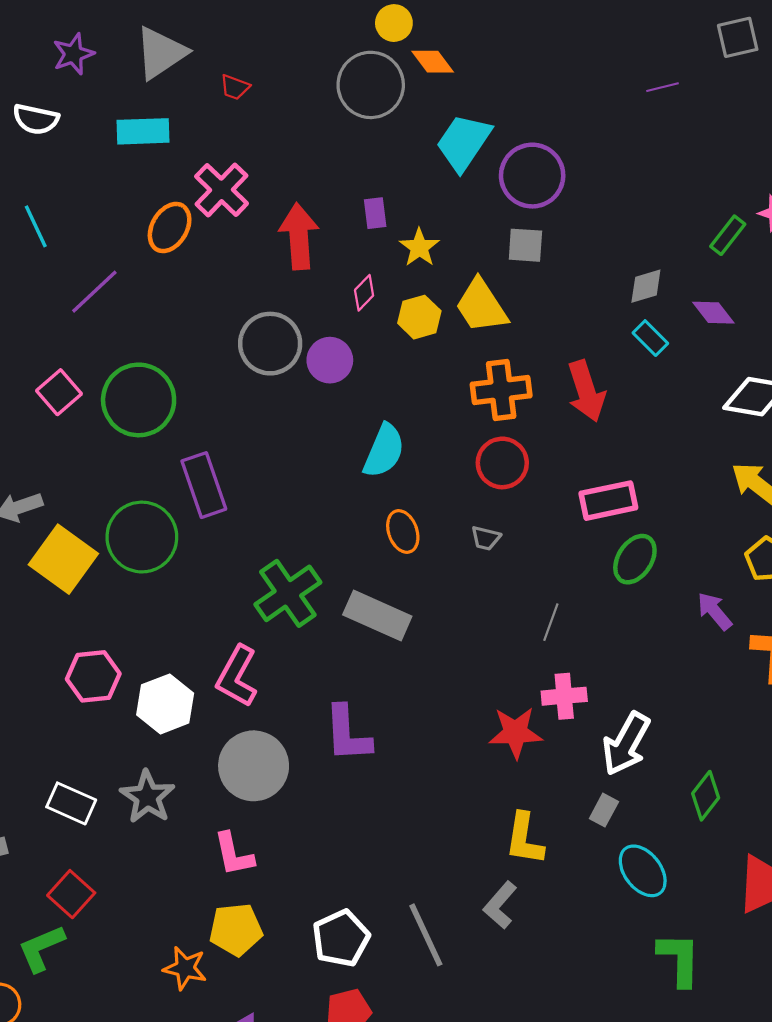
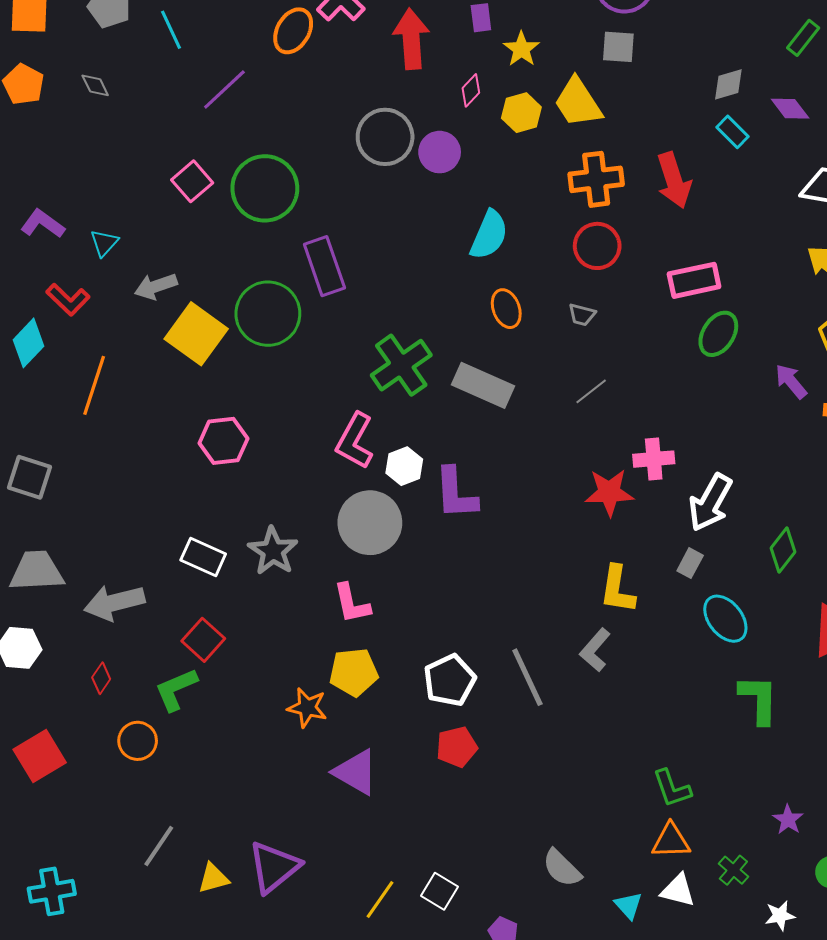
gray line: (551, 622) -> (591, 391), moved, turned 32
white hexagon: (165, 704) -> (404, 466), moved, size x0.7

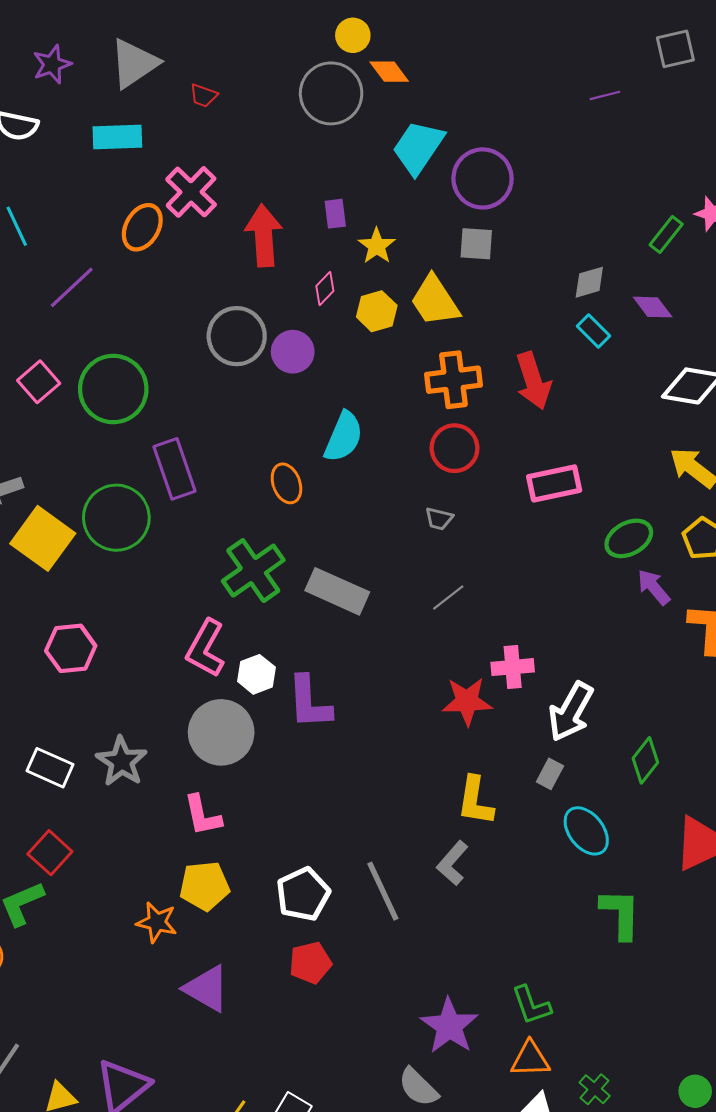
orange ellipse: (506, 309) -> (286, 483), moved
green ellipse: (718, 334) -> (629, 538), moved, turned 30
purple star: (788, 820) -> (449, 1026), moved, size x1.8

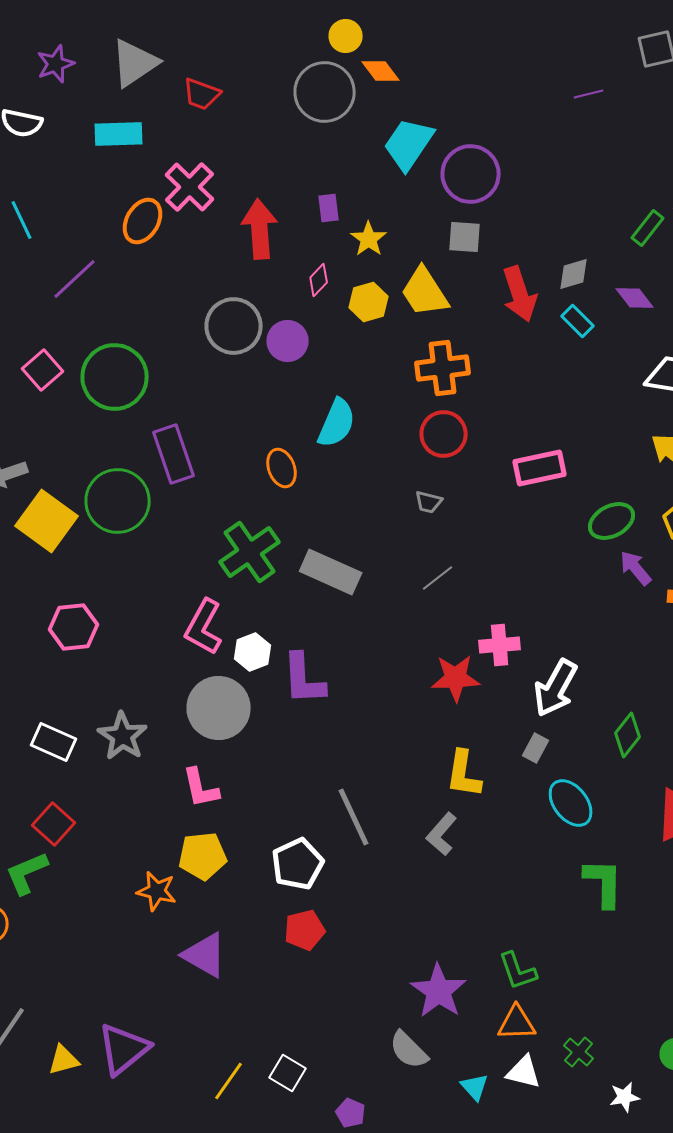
red trapezoid: (203, 95) -> (202, 94), size x1.4
red arrow: (533, 381) -> (520, 294), moved
gray line: (383, 891) -> (354, 817), moved

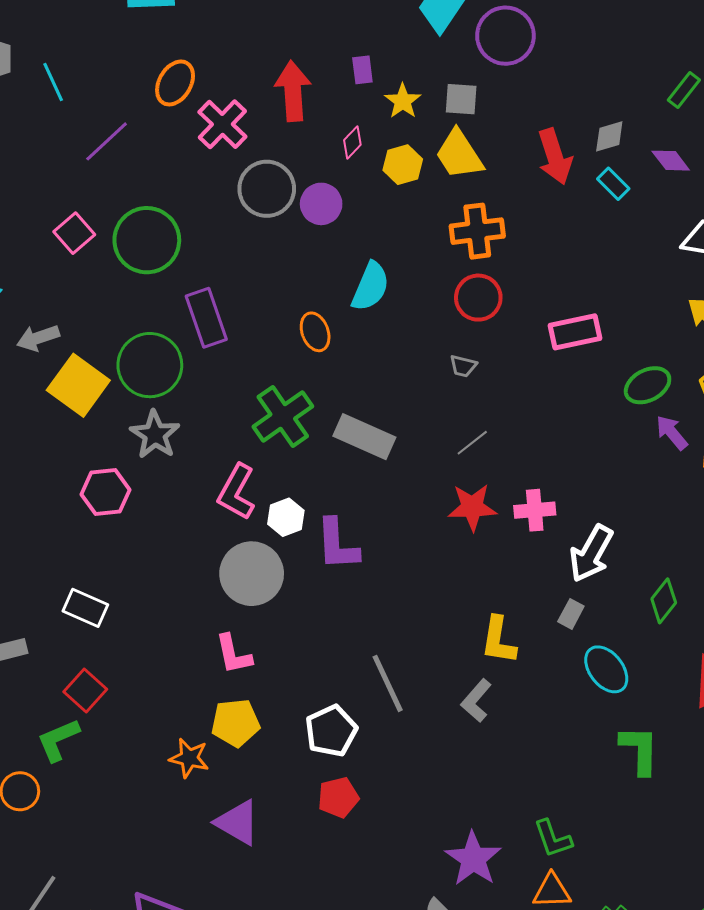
pink cross: (190, 187) -> (222, 124), moved
gray square: (465, 237) -> (461, 99), moved
red star: (456, 678) -> (472, 507), moved
gray star: (123, 736) -> (155, 435), moved

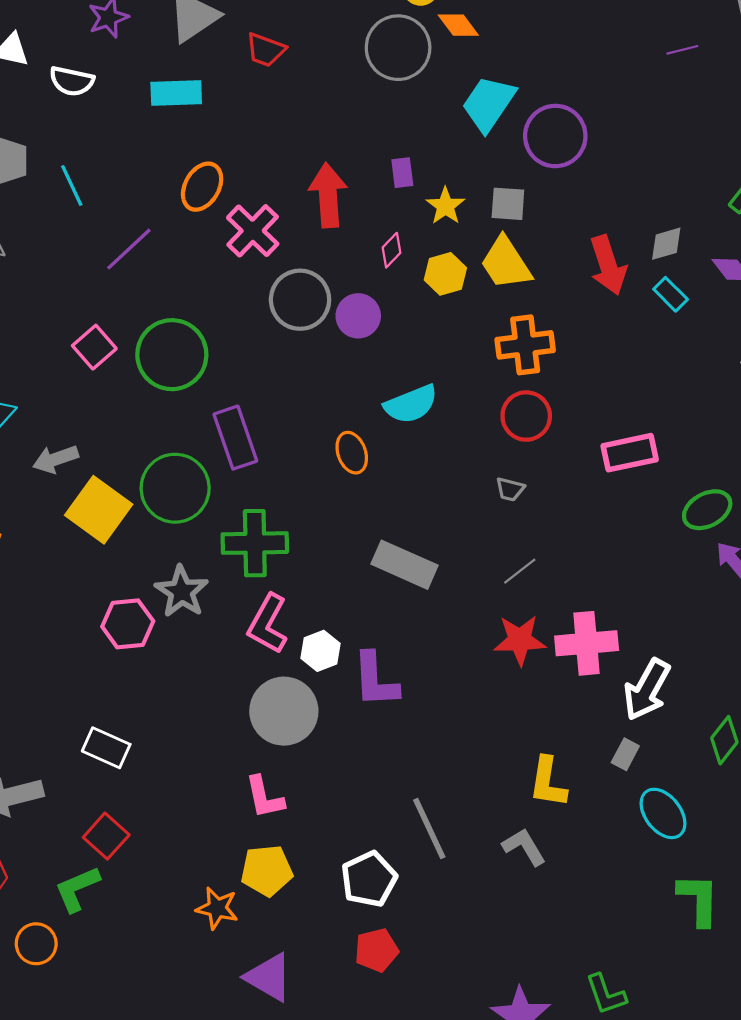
cyan semicircle: (370, 287) -> (411, 404), turned 45
green cross: (283, 416) -> (255, 543), moved, turned 34
gray star: (155, 435) -> (182, 592), moved
pink cross: (535, 510) -> (587, 643), size x1.4
gray L-shape: (476, 701) -> (524, 847), turned 108

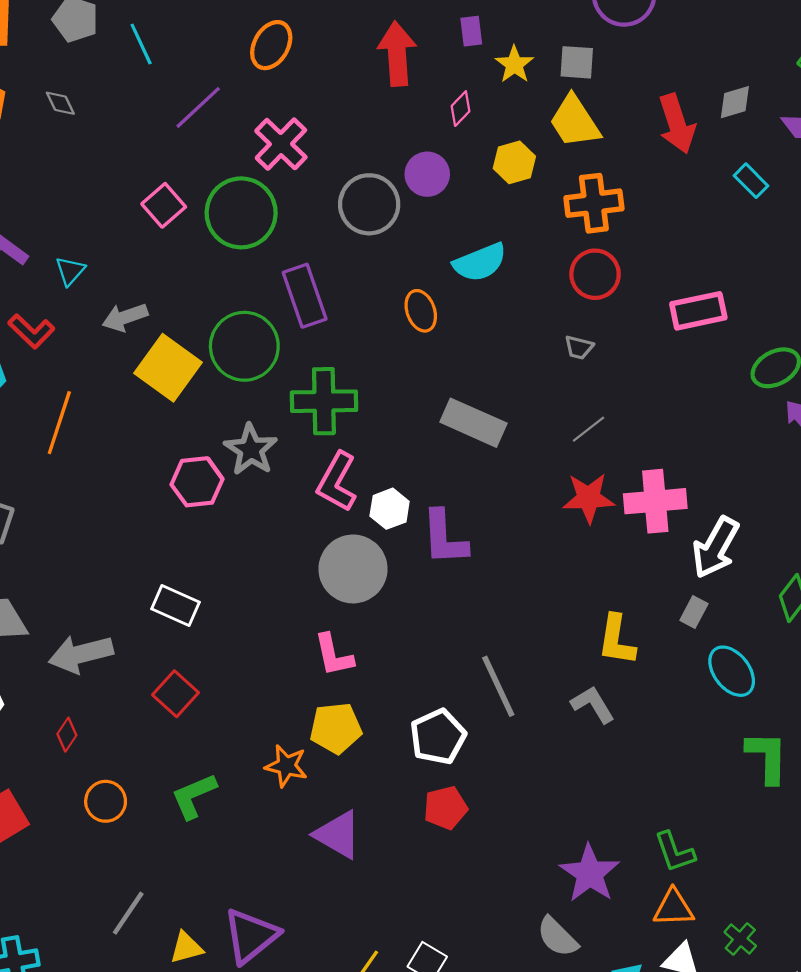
pink cross: (253, 231) -> (281, 144), moved
yellow hexagon: (445, 274) -> (514, 162), moved
cyan rectangle: (671, 294) -> (751, 181), moved
gray circle: (300, 300) -> (369, 204), moved
green L-shape: (77, 889) -> (194, 796), moved

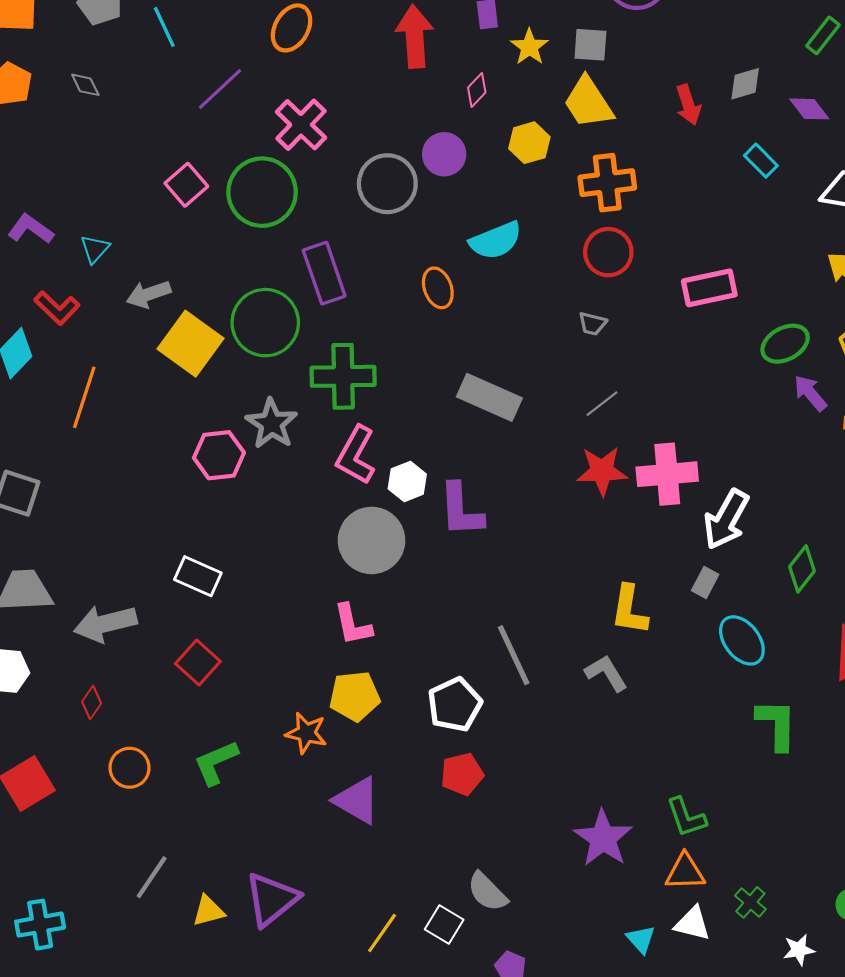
red arrow: (677, 124) -> (688, 105), size x0.7
gray semicircle: (557, 937) -> (487, 892), moved

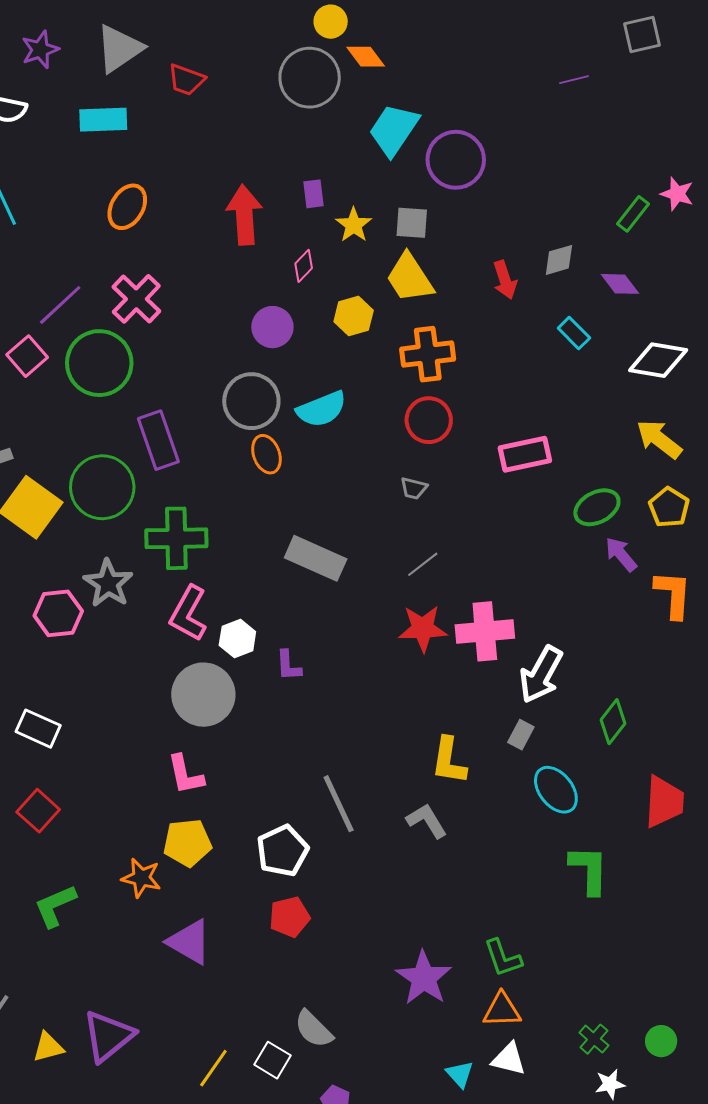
purple line: (220, 89) -> (60, 305), moved
gray circle: (387, 184) -> (251, 401), moved
purple L-shape: (461, 510) -> (289, 666), size x0.6
green cross: (750, 902) -> (594, 1039), moved

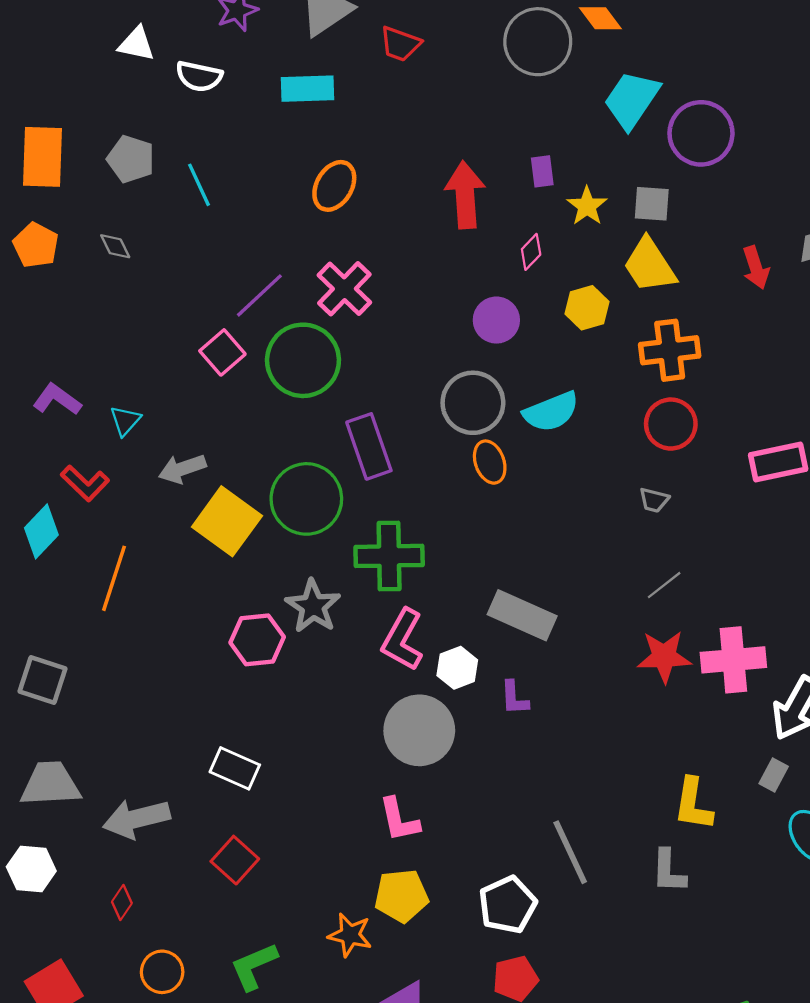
gray rectangle: (316, 558) -> (522, 615), moved
gray L-shape: (427, 821) -> (669, 871), turned -147

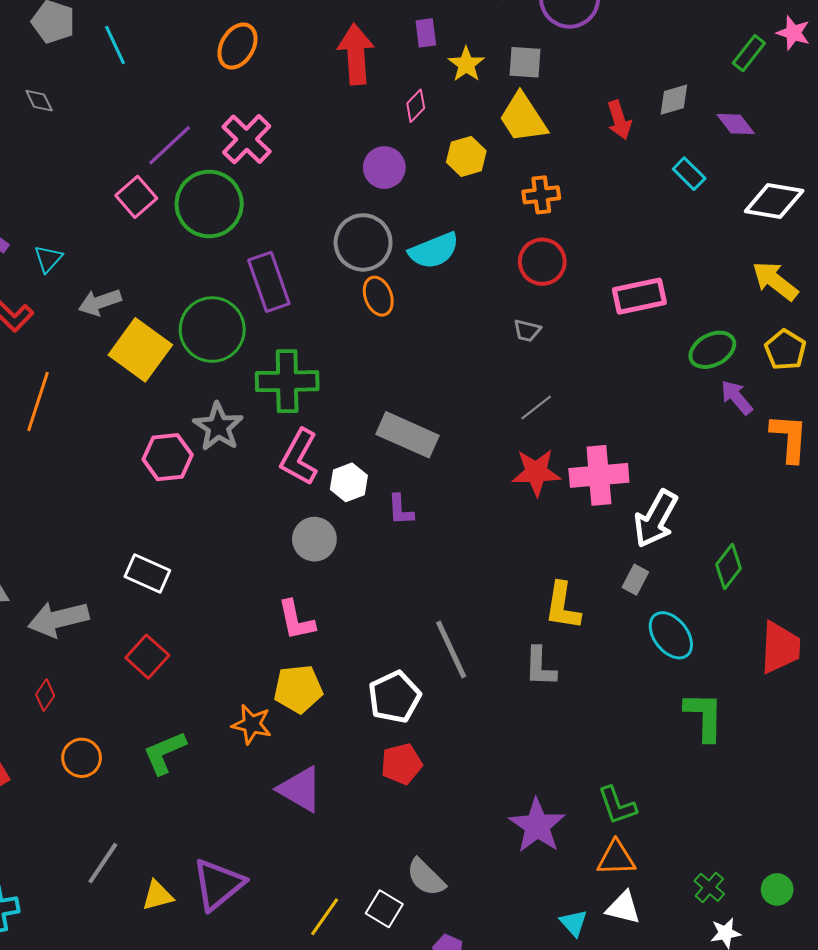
orange cross: (670, 350) -> (541, 195), size x0.7
gray circle: (419, 730) -> (314, 539), size x0.7

